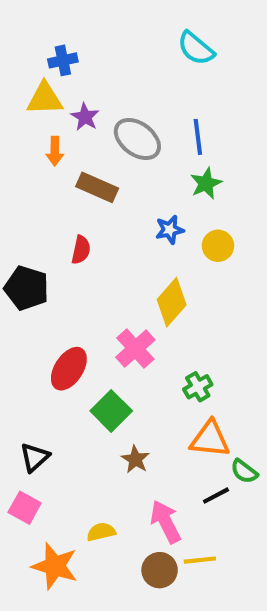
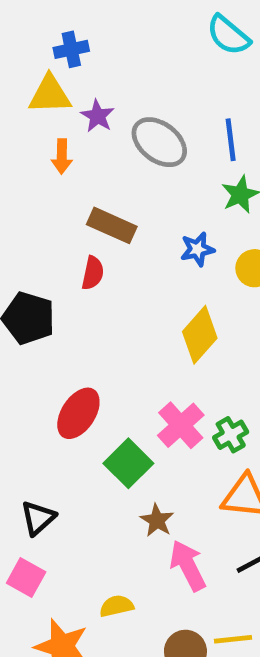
brown rectangle: (97, 187) -> (112, 225), moved
pink cross: (135, 349) -> (181, 425), moved
pink arrow: (166, 522) -> (188, 566), moved

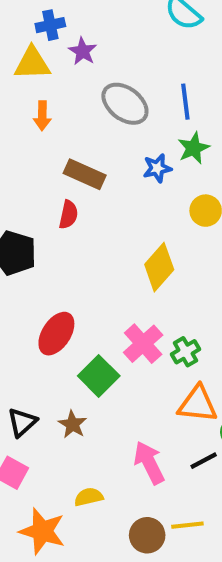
purple star: (97, 116) -> (83, 51), moved
blue star: (197, 249) -> (157, 168), moved
brown star: (157, 520) -> (73, 424), moved

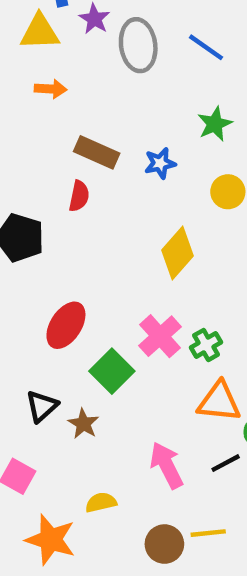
blue line: (185, 102) -> (206, 47), moved, turned -48
gray ellipse: (125, 104) -> (138, 45), moved, turned 45
orange arrow: (42, 116) -> (51, 89), turned -88
blue star: (157, 168) -> (160, 163), moved
black triangle: (22, 422) -> (42, 406), moved

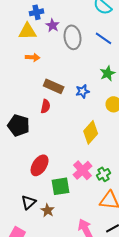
green square: (112, 371) -> (61, 186), turned 36

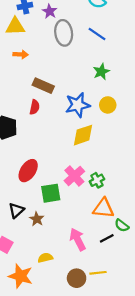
purple star: (53, 25) -> (50, 11), moved
blue star: (83, 91) -> (78, 105), moved, size x1.6
yellow diamond: (91, 132) -> (83, 135), turned 30

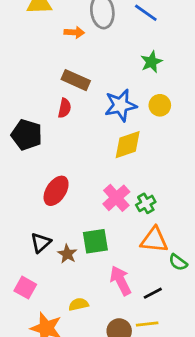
orange arrow: (21, 54) -> (74, 32), moved
green square: (51, 193) -> (95, 241), moved
black line: (107, 238) -> (153, 293), moved

